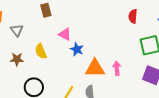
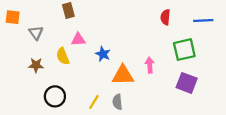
pink triangle: (65, 34) -> (78, 39), moved, turned -32
pink arrow: (117, 68) -> (150, 65), moved

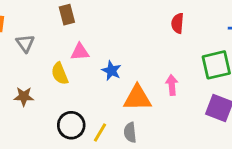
red semicircle: (165, 17) -> (178, 23), moved
brown star: (36, 65) -> (24, 96), moved
black circle: (55, 96) -> (71, 125), moved

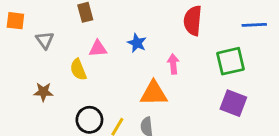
red semicircle: (178, 23) -> (193, 21), size x1.5
blue star: (111, 71) -> (137, 43), moved
pink arrow: (172, 85) -> (173, 64), moved

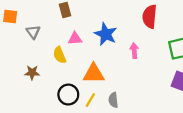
blue star: (137, 43) -> (106, 34), size x1.5
orange triangle: (154, 93) -> (94, 74), moved

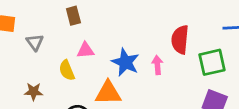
red semicircle: (150, 17) -> (180, 40), moved
blue star: (106, 34) -> (125, 62), moved

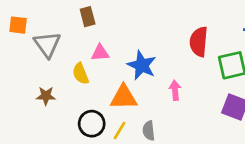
gray triangle: (35, 42) -> (47, 44), size x1.5
pink arrow: (157, 65) -> (175, 90), moved

